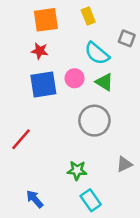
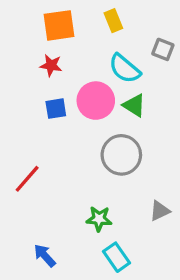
pink circle: (75, 78) -> (96, 101), size x1.5
blue square: (43, 84) -> (56, 109), size x0.6

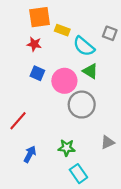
yellow rectangle: (113, 21) -> (62, 30), moved, turned -48
pink circle: (96, 101) -> (64, 81), moved
blue square: (56, 109) -> (37, 73), turned 32
blue arrow: (45, 256) -> (30, 154), moved, turned 70

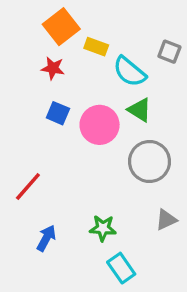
orange square: (40, 17) -> (61, 27), turned -30
gray circle: (82, 105) -> (149, 162), moved

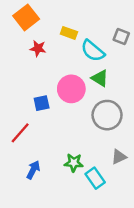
orange square: (61, 27) -> (26, 17), moved
blue square: (58, 113) -> (42, 103), moved, turned -35
cyan rectangle: (121, 268) -> (95, 178), moved

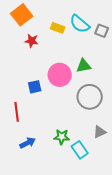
cyan semicircle: (93, 51) -> (80, 24), moved
green triangle: (100, 78) -> (84, 66), turned -42
red line: (20, 133) -> (17, 112), turned -48
blue arrow: (33, 170) -> (28, 143), turned 35

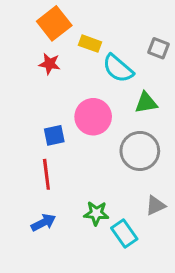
orange square: (22, 15) -> (54, 23), moved
cyan semicircle: (80, 24) -> (118, 68), moved
green triangle: (84, 66) -> (146, 103), moved
red line: (17, 112) -> (46, 174), moved

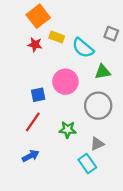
yellow rectangle: (90, 44) -> (57, 37), moved
red line: (46, 174) -> (33, 122), turned 42
gray triangle: (155, 205) -> (97, 144), moved
green star: (96, 213) -> (68, 130), moved

